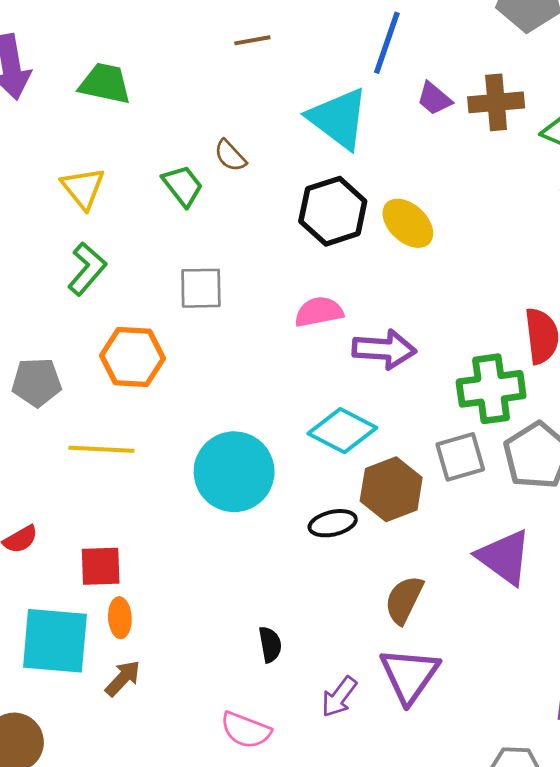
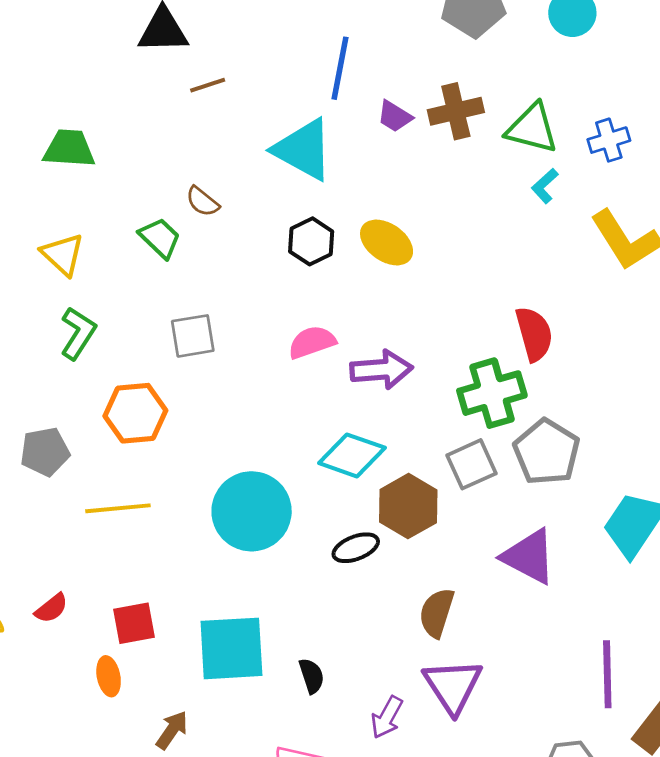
black hexagon: (333, 211) -> (311, 241), size x0.7
orange ellipse: (120, 618) -> (109, 676), moved
cyan square: (55, 641) -> (231, 648), moved

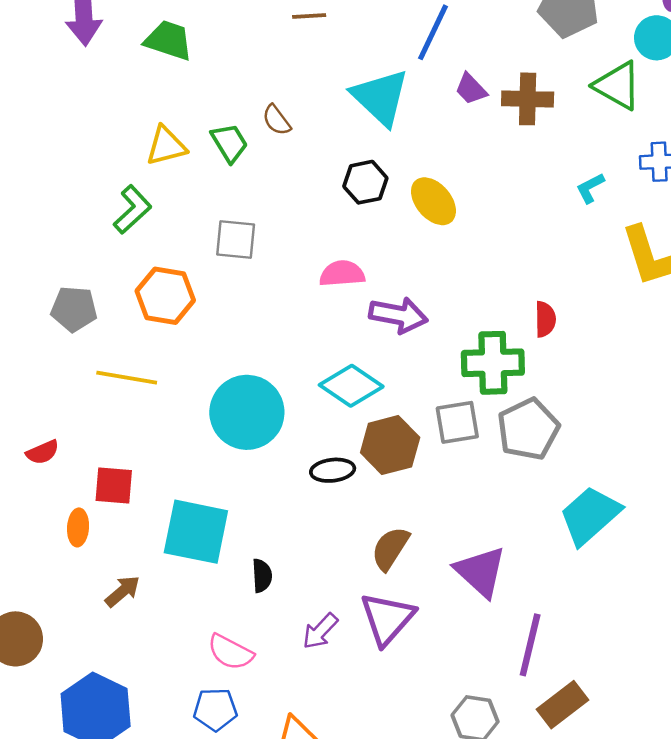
green triangle: (532, 128) -> (618, 86), moved
yellow triangle: (63, 254) -> (166, 146), moved, turned 48
red semicircle: (534, 334) -> (545, 319), size x0.7
purple triangle: (529, 556) -> (480, 572), moved

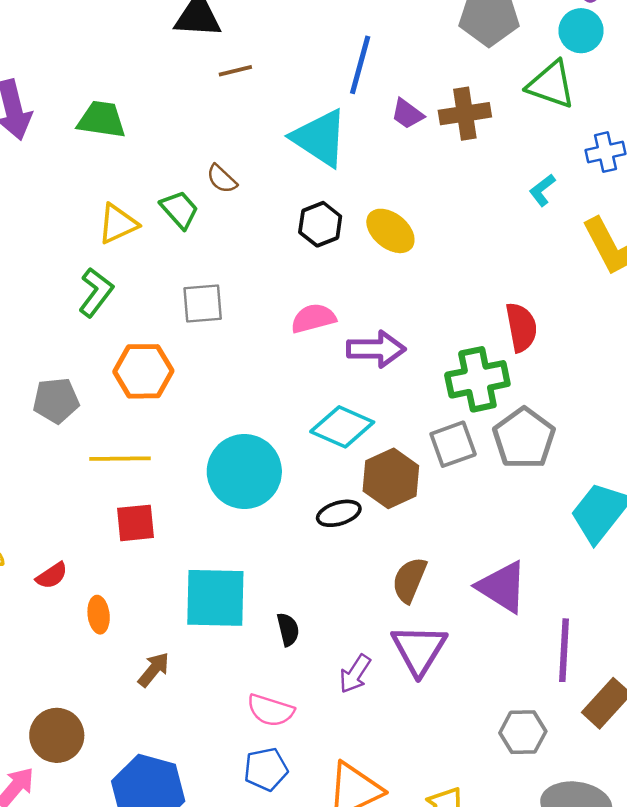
red semicircle: (545, 319) -> (521, 327), size x1.4
red semicircle: (43, 452) -> (52, 576), moved
red square: (114, 486) -> (136, 523), moved

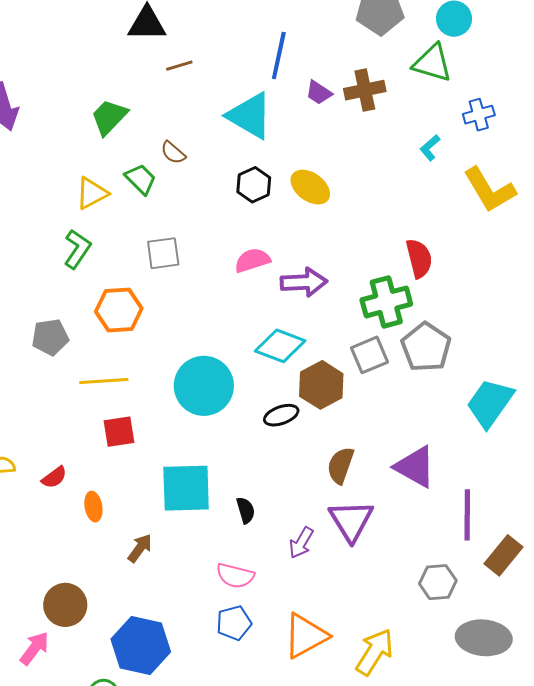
green trapezoid: (101, 120) -> (109, 117), moved, turned -51

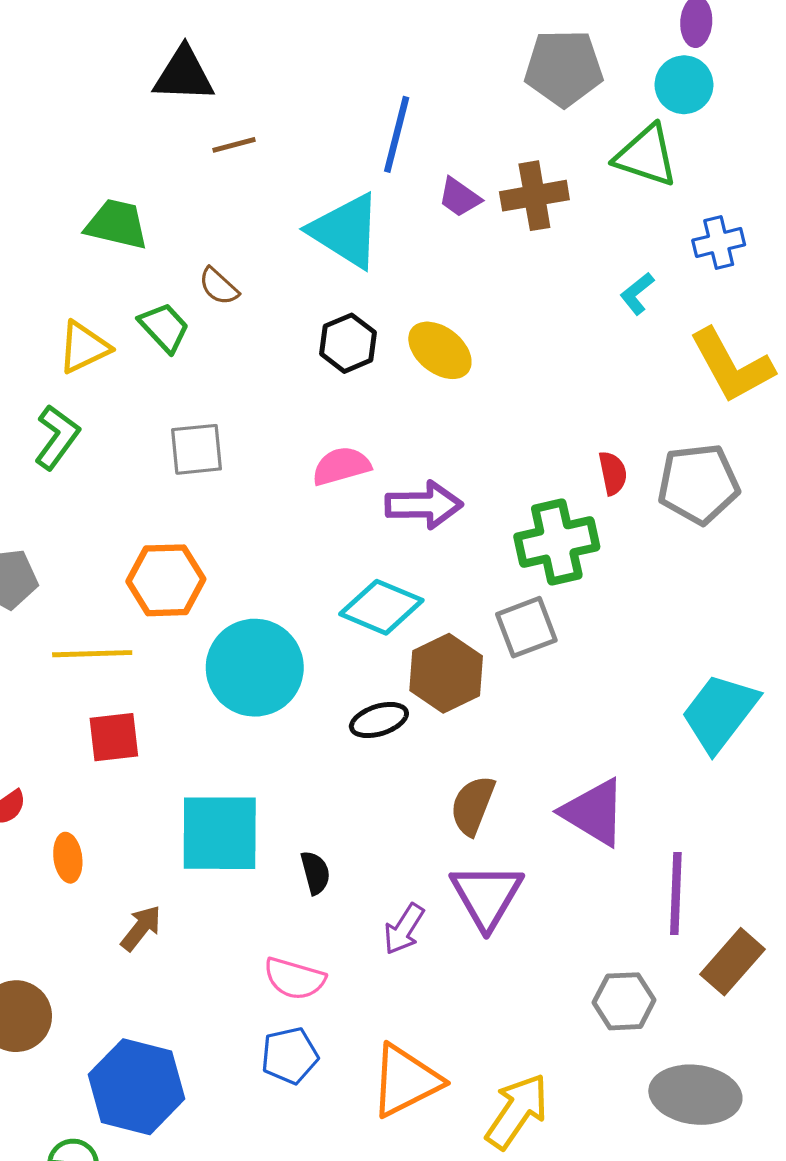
green trapezoid: (109, 117) -> (117, 224), turned 57
red semicircle: (419, 258) -> (613, 473), size x0.7
orange hexagon: (119, 310) -> (166, 580), moved
gray pentagon: (426, 347) -> (698, 484), moved, turned 30

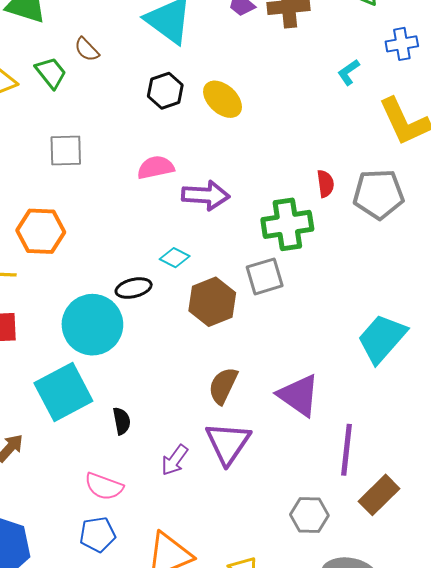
cyan diamond: (381, 607) -> (175, 258), size x0.6
cyan circle: (255, 668) -> (92, 325), moved
black ellipse: (379, 720) -> (134, 288), moved
cyan square: (220, 833) -> (63, 392), turned -32

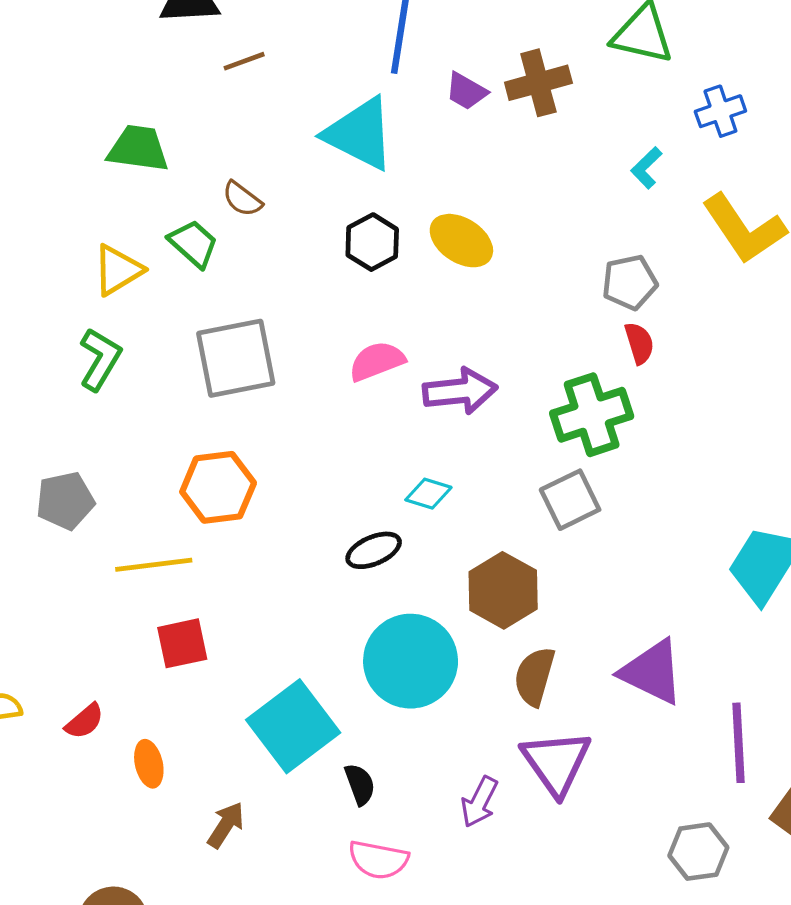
gray square: (66, 151) -> (236, 358), size x1.5
gray pentagon: (379, 194) -> (630, 282), moved, size x0.7
brown hexagon: (212, 302) -> (503, 590), moved
cyan circle: (92, 325) -> (411, 661), moved
black semicircle: (122, 421) -> (360, 784), moved

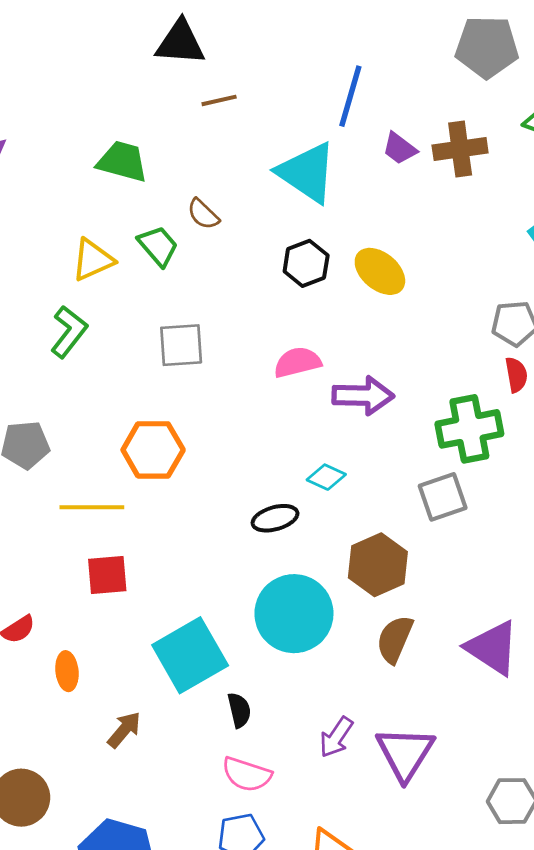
gray square: (236, 358) -> (181, 345), size x0.7
purple triangle: (556, 762) -> (405, 753), moved

